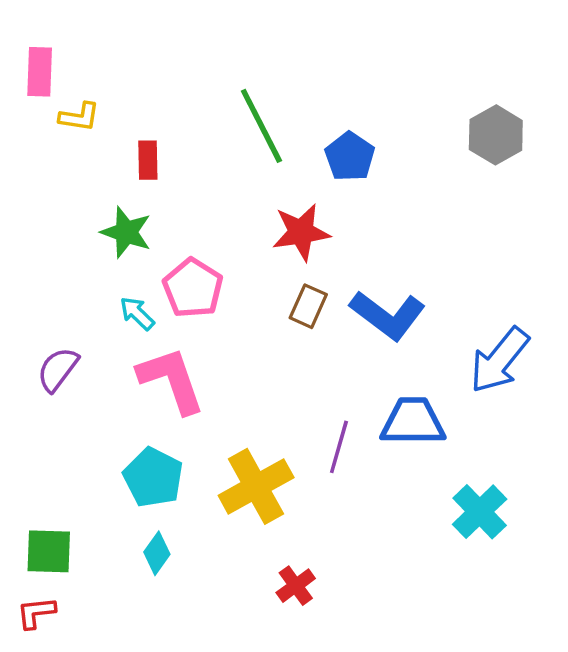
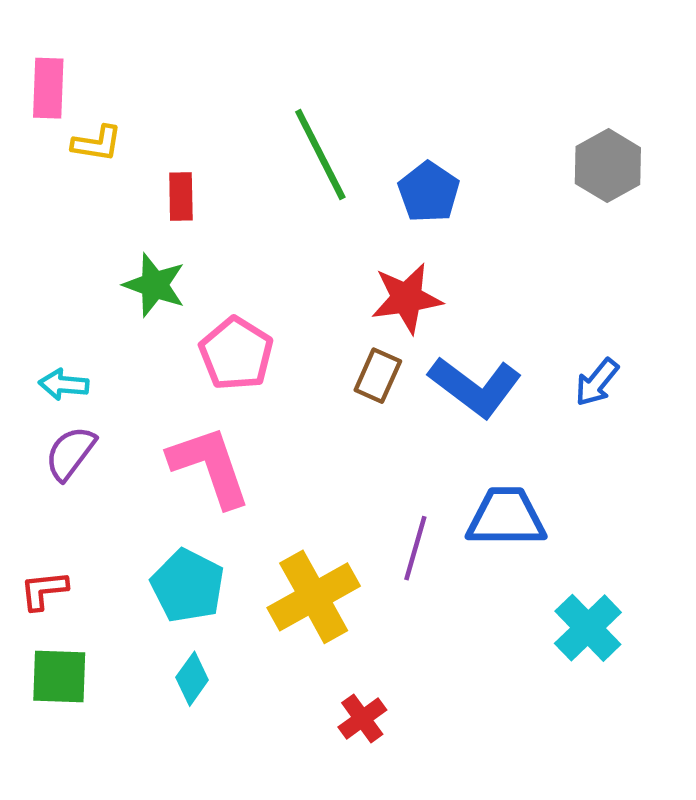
red star: (301, 232) -> (407, 298), moved
cyan arrow: (137, 313) -> (64, 385), moved, turned -39
blue arrow: (499, 360) -> (597, 382), moved, size x0.6
red L-shape: (36, 613) -> (44, 590), moved

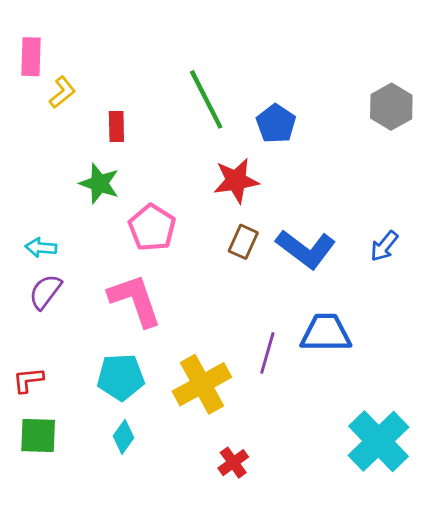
yellow L-shape: (97, 143) -> (62, 92), turned -48
red star: (407, 298) -> (236, 181), moved
cyan pentagon: (188, 586) -> (121, 377), turned -30
cyan cross: (588, 628) -> (378, 441), moved, size x1.4

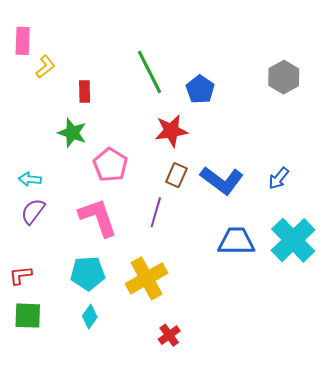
purple line: (267, 353) -> (156, 212), moved
cyan cross: (378, 441) -> (293, 240), moved

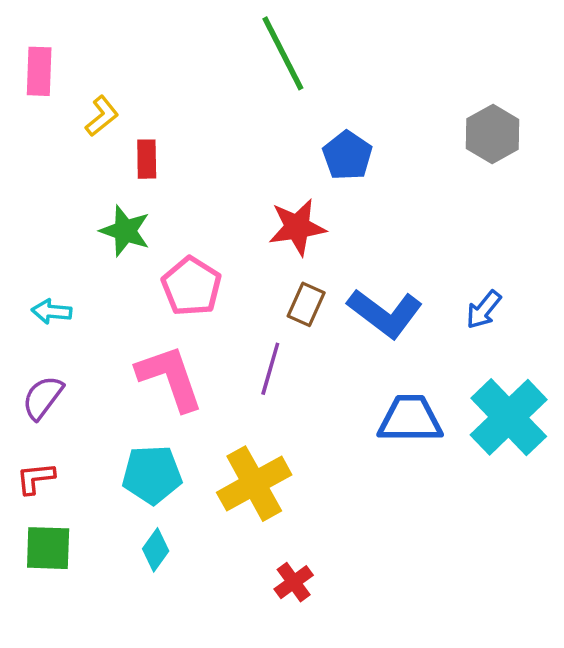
yellow L-shape: (45, 67) -> (102, 116), moved
green line: (150, 72) -> (283, 53), moved
purple semicircle: (33, 211) -> (43, 397), moved

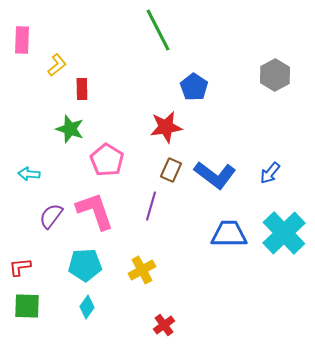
purple semicircle: (43, 397) -> (51, 216), moved
yellow cross: (254, 484) -> (142, 270), size x0.7

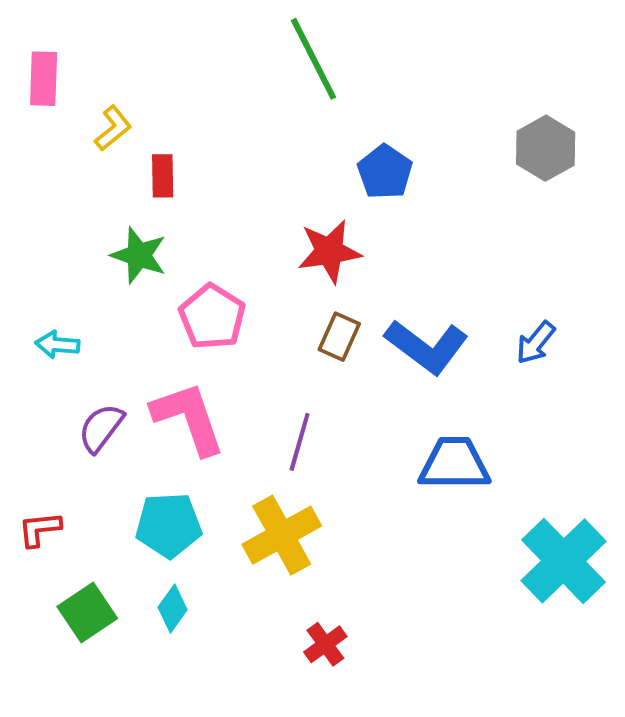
purple line: (151, 206) -> (300, 442), moved
cyan cross: (284, 233) -> (563, 561), moved
yellow cross: (142, 270) -> (282, 535), size x1.4
green square: (27, 306) -> (87, 613), moved, turned -36

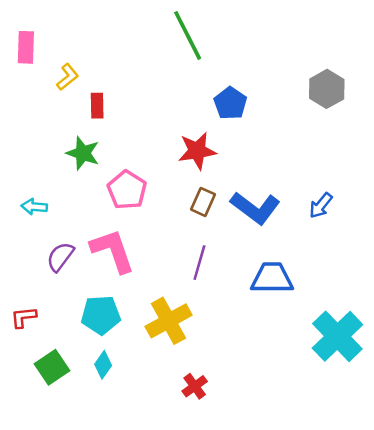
purple line: (300, 442) -> (199, 263), moved

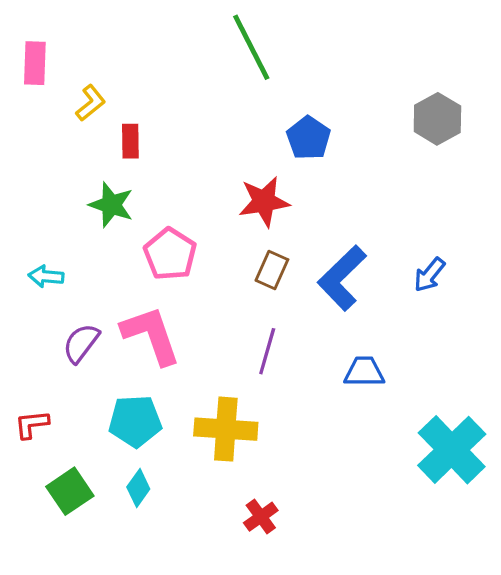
blue L-shape: (255, 208) -> (342, 278), turned 99
blue trapezoid: (272, 278) -> (364, 372), size x0.7
yellow cross: (169, 321) -> (226, 429), turned 33

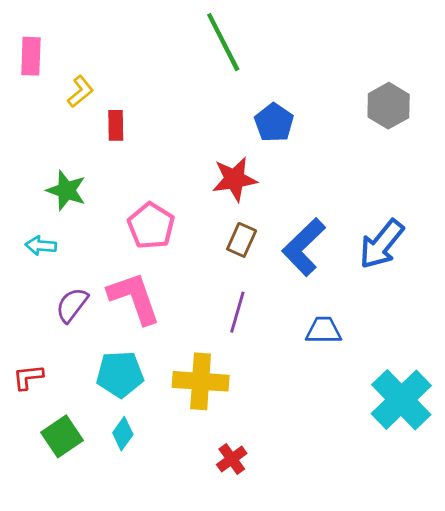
green star: (111, 205) -> (66, 190), moved
blue arrow: (429, 275) -> (381, 244), size x1.6

